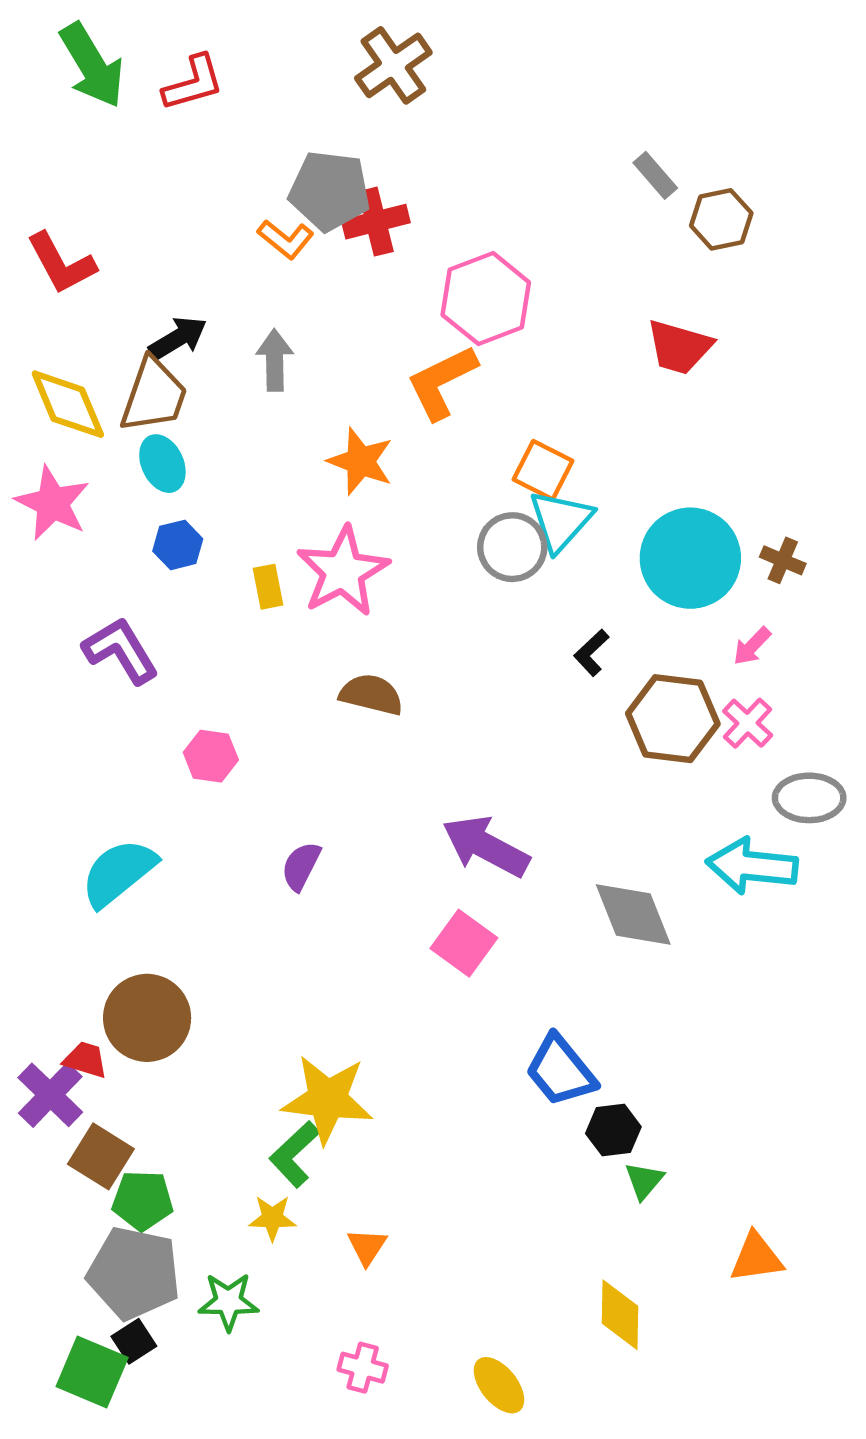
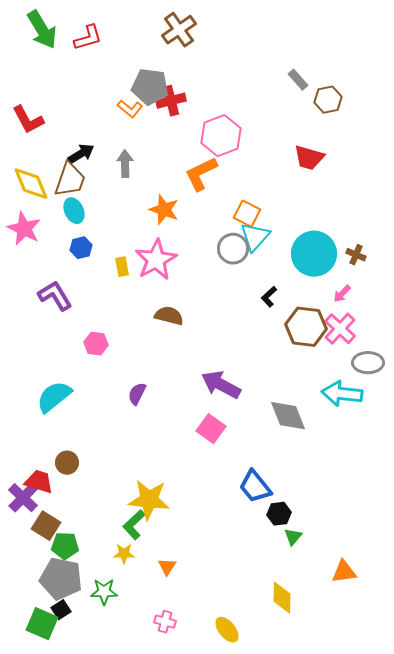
pink cross: (748, 723) -> (340, 329), size x1.4
brown circle: (147, 1018) -> (67, 463), size x0.6
red trapezoid: (85, 1060) -> (39, 482), size x1.4

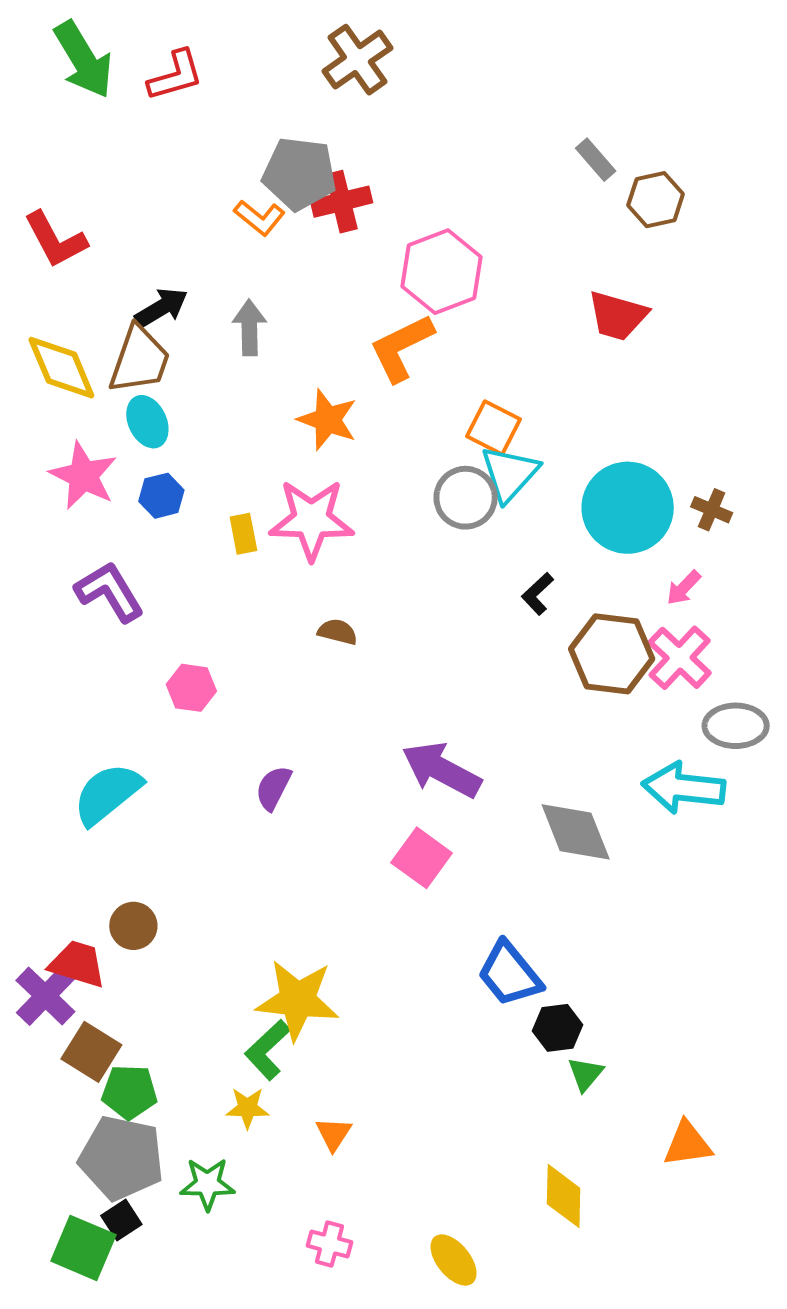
pink star: (24, 229) -> (83, 476), moved
pink star: (156, 260) -> (311, 520), turned 30
brown semicircle: (169, 316) -> (337, 632), size x0.7

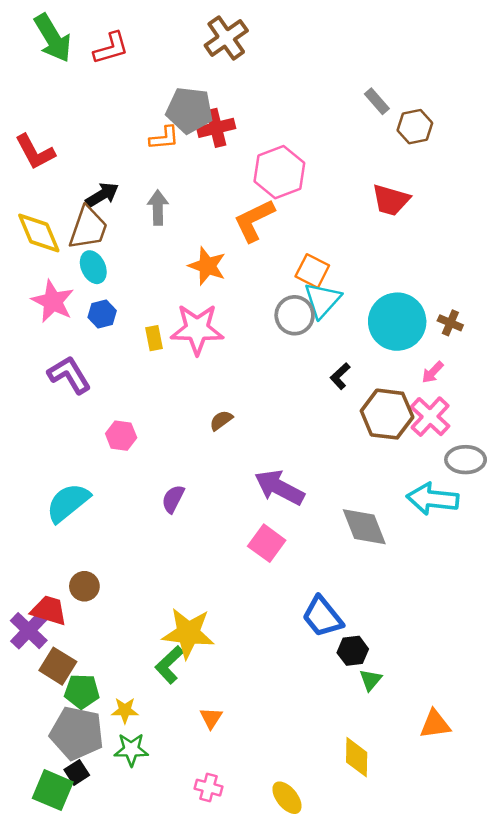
orange L-shape: (259, 218) -> (164, 138), turned -44
brown semicircle: (337, 632) -> (221, 420), moved, turned -50
yellow star: (247, 1108) -> (125, 710), moved

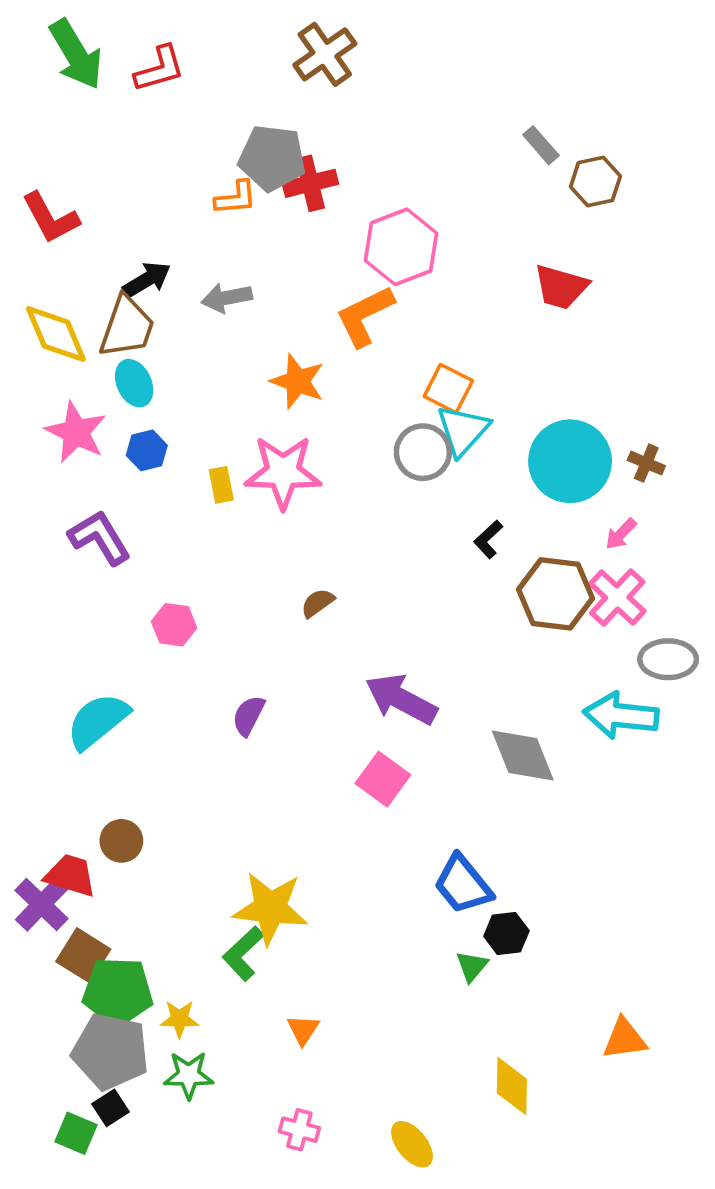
gray arrow: (158, 208) -> (227, 298), turned -100
green triangle: (371, 680) -> (472, 966), moved
green pentagon: (82, 691) -> (118, 992), size x1.4
green square: (53, 790) -> (76, 1133), size x0.7

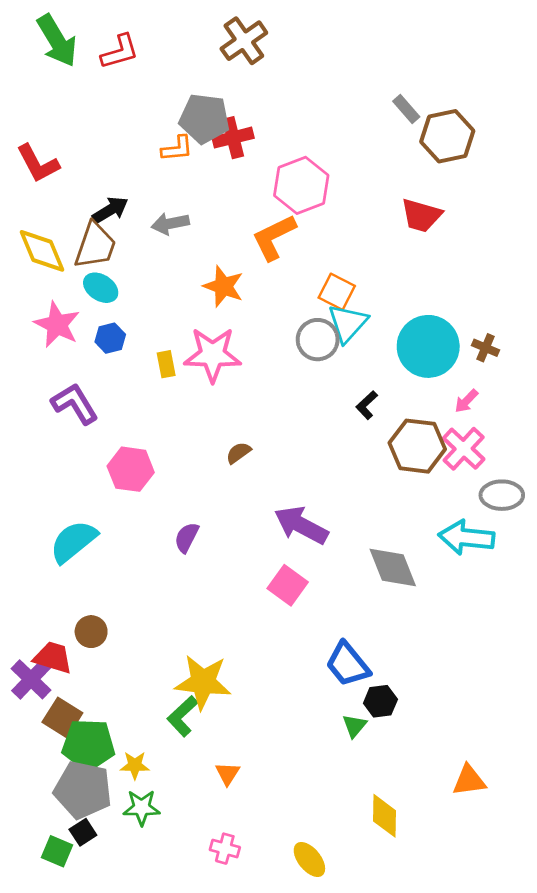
brown hexagon: (595, 182) -> (447, 136), size x1.4
cyan ellipse: (134, 383) -> (101, 288), turned -32
pink hexagon: (174, 625) -> (131, 469), size x1.4

